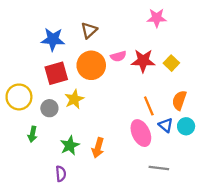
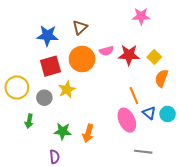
orange semicircle: (179, 100) -> (161, 78), moved
green star: (70, 145) -> (63, 131), turned 30

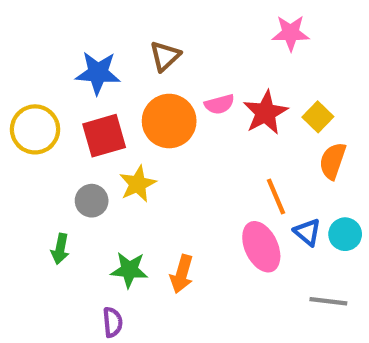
red star: (129, 55) -> (266, 113), turned -30
yellow circle: (17, 87) -> (35, 129), moved
gray line: (143, 152) -> (328, 301), moved

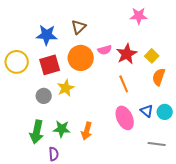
orange line: (276, 196) -> (124, 84), moved
green arrow: (60, 249) -> (37, 132), moved, size x1.6

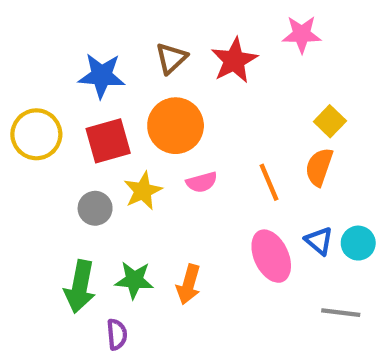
pink semicircle: (105, 50) -> (202, 182), moved
red star: (127, 54) -> (234, 60), moved
orange semicircle: (159, 77) -> (319, 167), moved

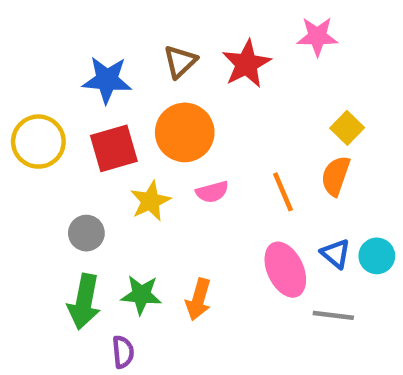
gray circle: (95, 208) -> (86, 233), moved
gray line: (341, 313) -> (333, 315), moved

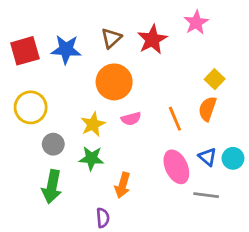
pink star: (317, 36) -> (196, 22), turned -30
yellow circle: (38, 142) -> (31, 107), moved
red square: (114, 148) -> (25, 51), moved
green star: (141, 295) -> (91, 158), moved
purple semicircle: (123, 352) -> (103, 218), moved

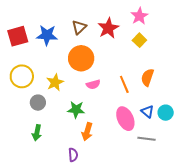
yellow square: (215, 79) -> (139, 40), moved
yellow star: (93, 124) -> (55, 82), moved
green star: (91, 158) -> (76, 110), moved
green arrow: (52, 187) -> (37, 133), size x0.7

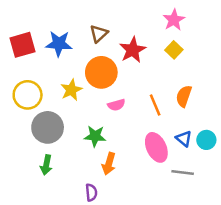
red star: (108, 28) -> (133, 50), moved
yellow star: (55, 82) -> (71, 90), moved
gray circle: (38, 103) -> (48, 127), size x1.6

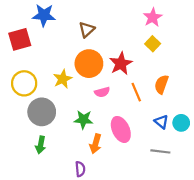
blue star: (59, 44) -> (44, 15), moved
red star: (133, 50) -> (121, 64), moved
pink ellipse: (156, 147) -> (121, 129), moved

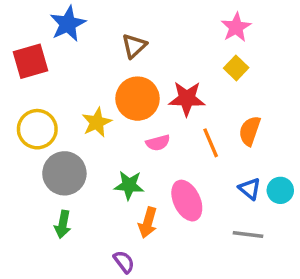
blue star: (44, 15) -> (68, 24), turned -30
red star: (121, 64) -> (187, 99), turned 30
purple semicircle: (80, 169) -> (124, 262), turned -32

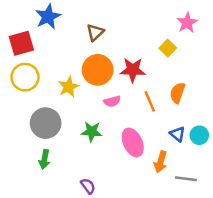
pink star: (236, 27) -> (187, 23), moved
yellow circle: (37, 129) -> (25, 77), moved
orange arrow: (148, 223) -> (161, 162), moved
gray line: (248, 235) -> (186, 179), moved

